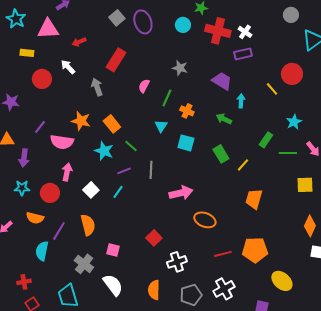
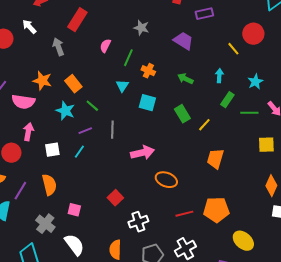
cyan arrow: (241, 101) -> (219, 76), moved
white square: (91, 190) -> (52, 150), turned 35

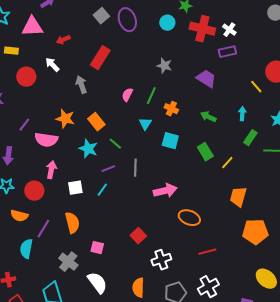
pink semicircle: (105, 46) -> (127, 95), moved
orange pentagon: (216, 210) -> (255, 232), moved

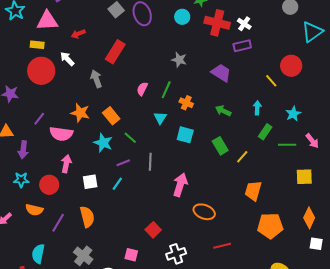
yellow rectangle: (11, 51) -> (37, 45), moved
red circle: (26, 77) -> (41, 71), size x1.4
pink arrow: (165, 191) -> (180, 185), turned -60
pink square: (97, 248) -> (131, 255), moved
cyan semicircle: (26, 249) -> (38, 254), moved

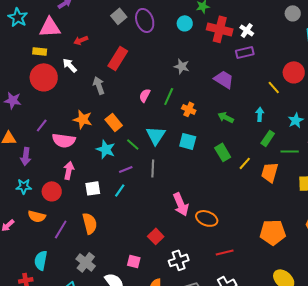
cyan triangle: (160, 118) -> (156, 135), moved, size x1.5
pink arrow: (180, 185) -> (181, 204), moved, turned 140
orange trapezoid: (253, 191) -> (270, 172), moved

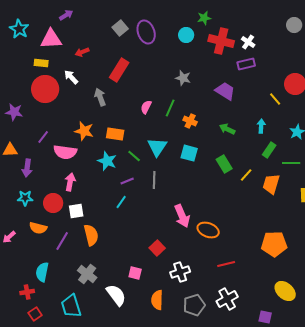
orange rectangle: (114, 122) -> (115, 134), turned -42
white square: (93, 188) -> (76, 211), moved

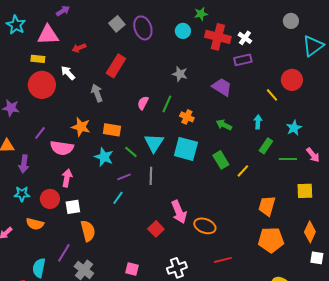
cyan square: (189, 153) -> (186, 149), size x1.4
orange trapezoid: (271, 184) -> (267, 206), moved
purple line: (62, 241) -> (64, 253), moved
red square: (157, 248) -> (156, 229), moved

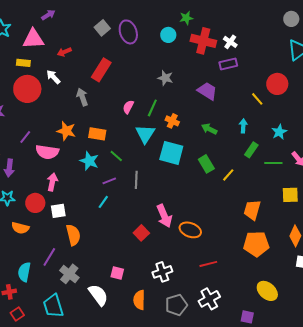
gray circle: (291, 21) -> (291, 19), moved
cyan triangle: (154, 143) -> (145, 134), moved

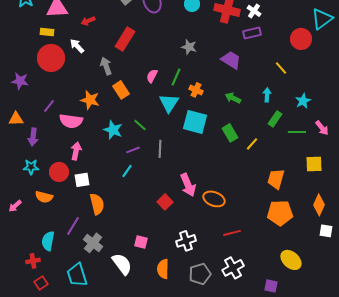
red circle: (277, 84) -> (301, 39), moved
orange rectangle: (97, 134) -> (121, 90), moved, turned 48

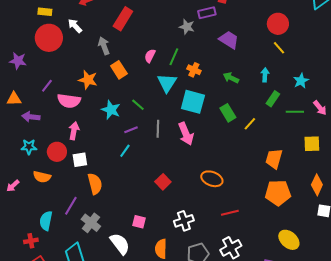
purple rectangle: (252, 33) -> (207, 13), moved
red circle: (301, 39) -> (278, 24), moved
purple arrow: (33, 137) -> (31, 117), turned 90
pink arrow: (188, 185) -> (186, 134), moved

